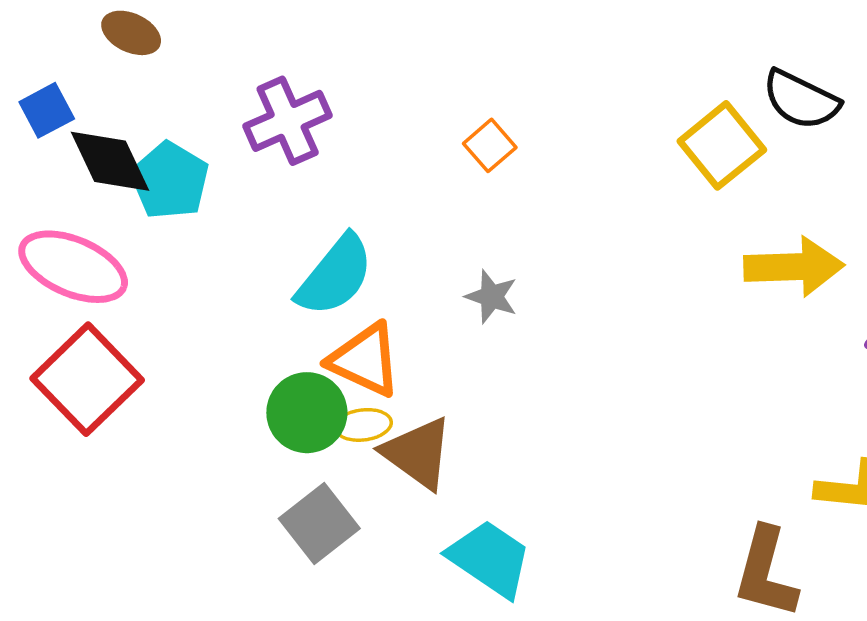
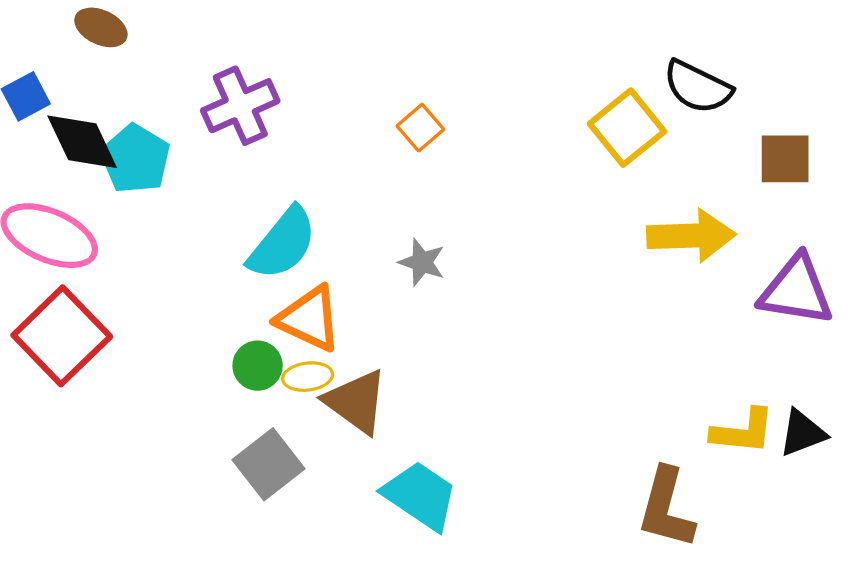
green circle: (307, 413) -> (258, 366), size x0.7

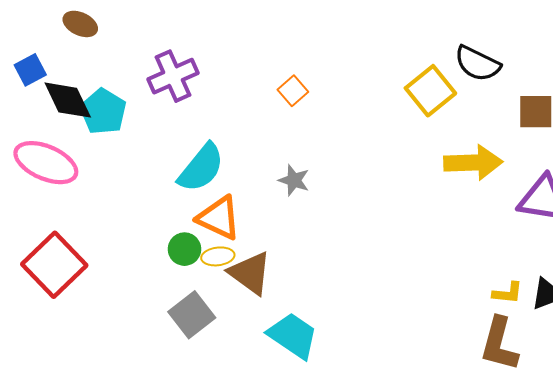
red square: (62, 336) -> (54, 265), moved
yellow L-shape: (743, 431) -> (508, 293), size x0.7
brown L-shape: (666, 508) -> (499, 344), moved

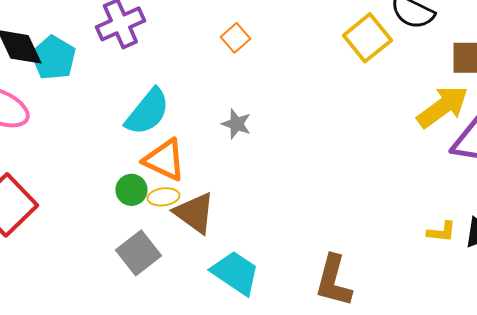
yellow arrow: (473, 163) -> (442, 107), moved, turned -34
brown L-shape: (499, 344) -> (333, 281), moved

